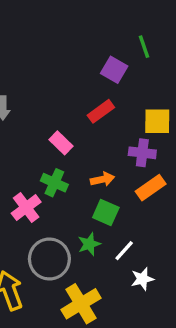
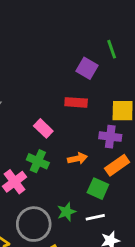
red rectangle: (101, 111) -> (76, 102), turned 40
green square: (106, 213) -> (98, 189), moved
white line: (124, 251) -> (95, 217), turned 36

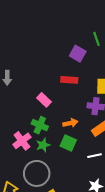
green square: (98, 189) -> (68, 143), moved
green star: (67, 212) -> (43, 145), moved
white line: (95, 217) -> (94, 156), moved

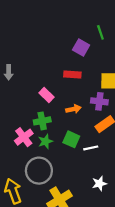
orange arrow: (70, 123) -> (73, 109), moved
green cross: (40, 125) -> (42, 121), turned -35
white line: (94, 156) -> (91, 148), moved

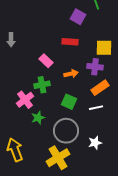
green star: (45, 141) -> (38, 118), moved
white line: (91, 148) -> (96, 108), moved
gray circle: (39, 171) -> (66, 131), moved

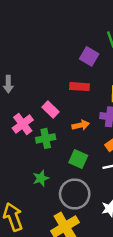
pink cross: (25, 100) -> (23, 124), moved

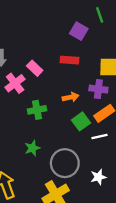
pink rectangle: (51, 109) -> (35, 68), moved
pink cross: (23, 124) -> (15, 83), moved
green square: (78, 159) -> (81, 121), moved, turned 30

